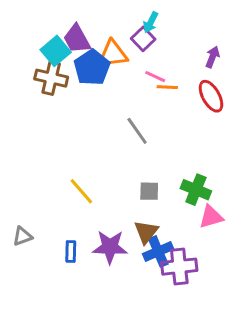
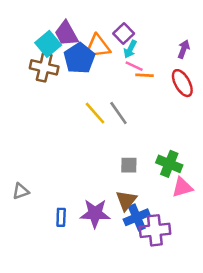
cyan arrow: (151, 22) -> (130, 49), moved
yellow line: (81, 191) -> (95, 113), moved
gray triangle: (23, 236) -> (21, 191), moved

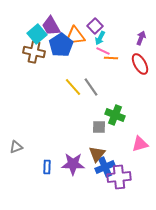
green cross: (169, 164) -> (115, 115), moved

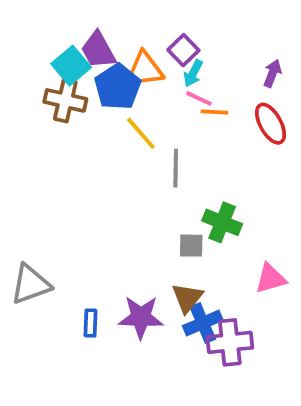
yellow line: (73, 87) -> (141, 133), moved
gray line: (91, 87) -> (176, 168), turned 36
gray triangle: (16, 147) -> (30, 284), size x1.6

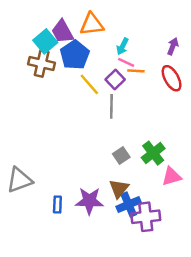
purple square: (183, 50) -> (115, 79), moved
orange triangle: (145, 69) -> (92, 24), moved
green cross: (222, 222) -> (153, 153), moved, turned 30
gray square: (191, 246) -> (121, 155), turned -35

